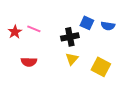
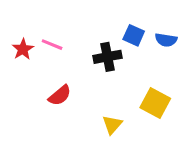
yellow triangle: (72, 59) -> (112, 125), moved
red semicircle: (29, 62) -> (60, 95), moved, turned -42

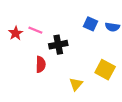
black cross: (108, 57) -> (58, 45), moved
red semicircle: (60, 95) -> (41, 64), turned -49

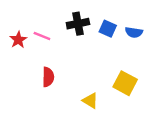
black cross: (58, 45) -> (78, 24), moved
yellow triangle: (76, 84) -> (90, 101), turned -40

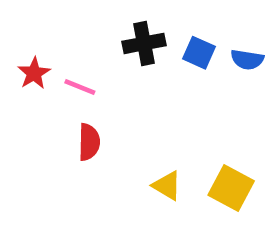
pink line: (42, 36) -> (80, 87), moved
yellow square: (125, 83) -> (231, 188), moved

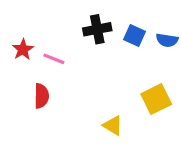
red semicircle: (89, 142) -> (41, 96), moved
yellow square: (231, 188) -> (156, 99), moved, turned 36

